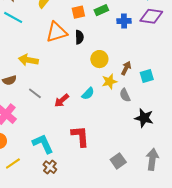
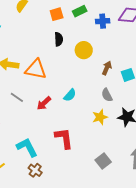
orange triangle: (57, 32) -> (36, 69), moved, turned 30
yellow circle: (99, 59) -> (84, 50), moved
yellow star: (109, 81) -> (100, 117), moved

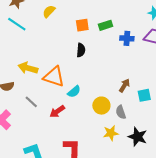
yellow circle: (84, 50) -> (101, 106), moved
cyan semicircle: (70, 95) -> (74, 92), moved

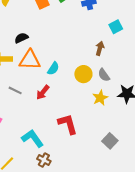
black semicircle: (81, 50) -> (21, 38), moved, turned -104
cyan square: (144, 95) -> (116, 27), moved

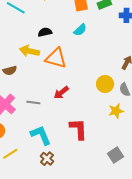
black semicircle: (21, 38) -> (45, 32), moved
cyan semicircle: (53, 69) -> (80, 30), moved
gray line: (15, 90) -> (33, 102), moved, turned -32

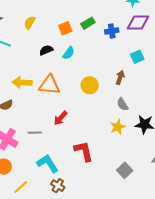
black semicircle: (45, 32) -> (46, 50), moved
yellow circle: (105, 84) -> (90, 85), moved

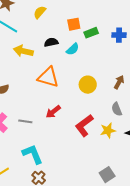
green rectangle: (88, 23) -> (91, 33), moved
yellow arrow: (22, 82) -> (23, 51), moved
red L-shape: (84, 151) -> (84, 125), moved, turned -125

